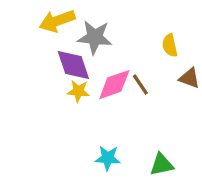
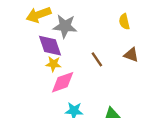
yellow semicircle: (170, 45) -> (124, 22), moved
pink diamond: (114, 85) -> (63, 82), moved

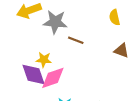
purple diamond: (50, 46) -> (33, 75), moved
brown line: (97, 59) -> (76, 40), moved, turned -35

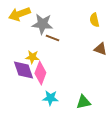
brown line: (76, 40) -> (52, 38), moved
pink diamond: (53, 78) -> (40, 73), turned -50

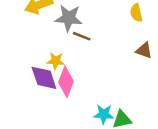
cyan star: (50, 98) -> (104, 114), moved

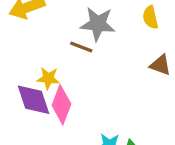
gray star: (69, 18) -> (98, 24), moved

